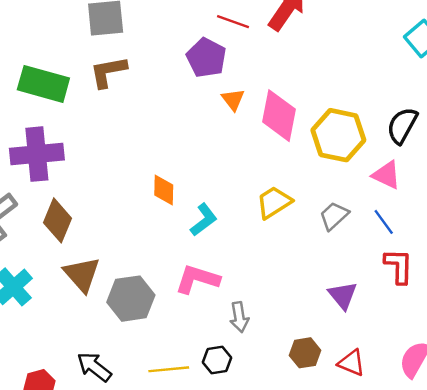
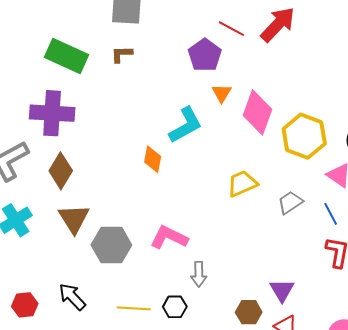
brown L-shape: (108, 72) -> (122, 54), size x0.7
cyan L-shape: (204, 220) -> (186, 125), moved, size x1.4
purple triangle: (343, 295) -> (282, 290), moved

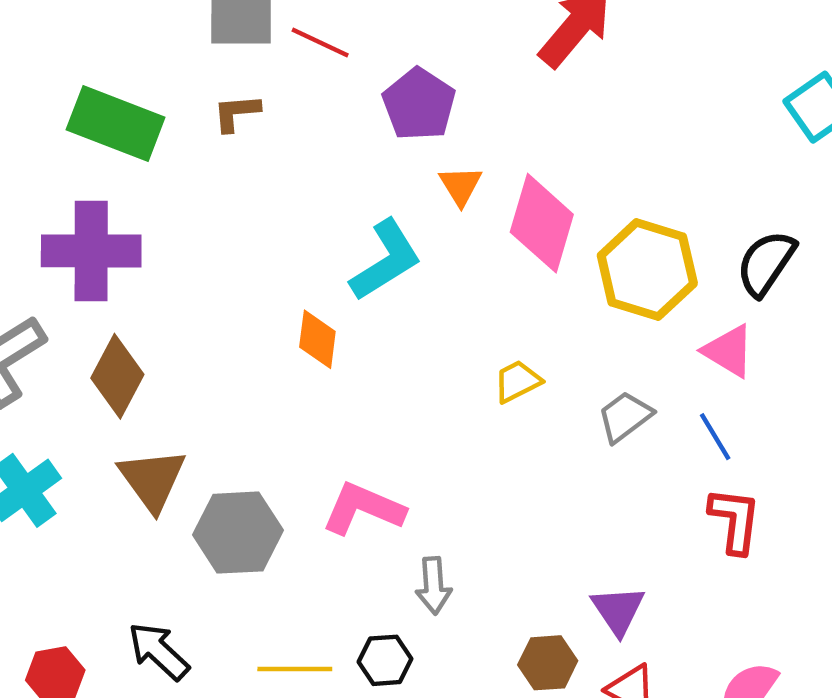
red line: (231, 29) -> (320, 43), moved
yellow trapezoid: (242, 184) -> (517, 381), size x0.7

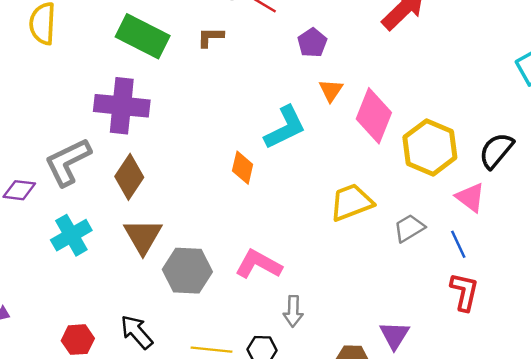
purple pentagon: (419, 104) -> (312, 43), size x0.7
yellow trapezoid: (517, 381) -> (351, 202), size x1.6

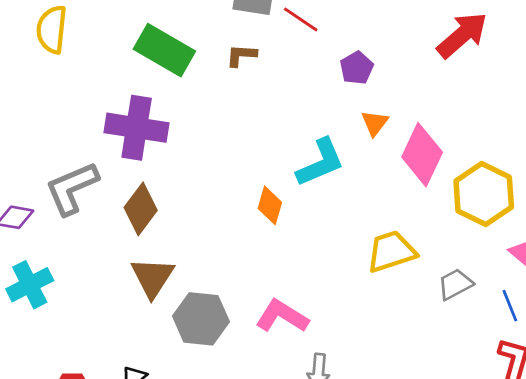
cyan cross: (71, 235) -> (30, 285), moved

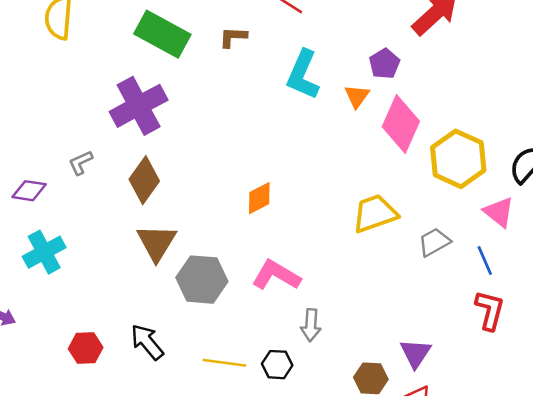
purple pentagon: (357, 68) -> (384, 64), moved
purple cross: (137, 128) -> (139, 106), turned -36
cyan L-shape: (320, 163) -> (303, 75), moved, turned 138
gray L-shape: (72, 188) -> (81, 163), size x0.5
orange diamond: (270, 205) -> (259, 198), moved, turned 48

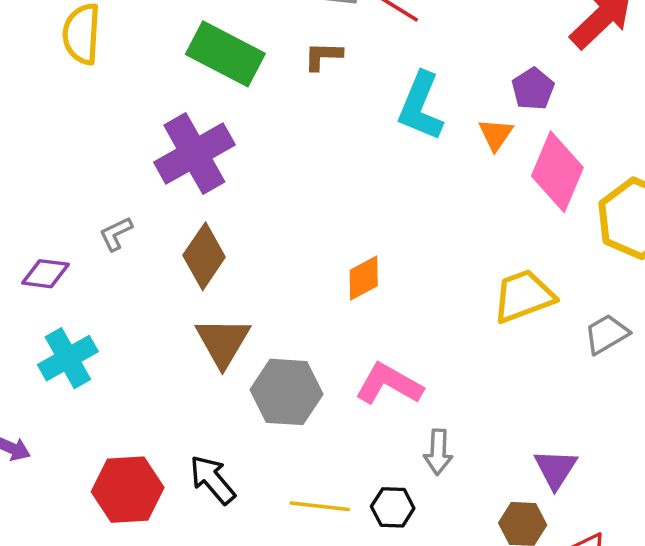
red hexagon: (86, 348) -> (128, 490), size x1.5
purple triangle: (416, 353) -> (556, 469), moved

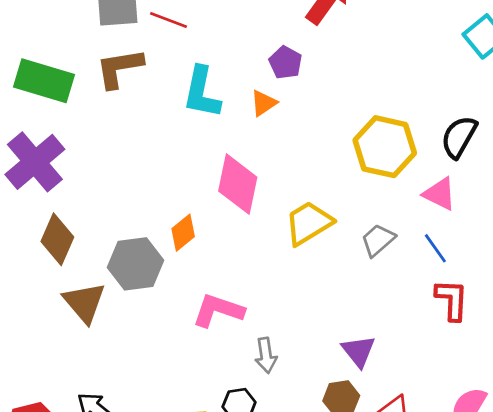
brown L-shape: (323, 56) -> (119, 68), size x1.6
orange triangle: (496, 134) -> (264, 103), turned 32
pink diamond: (557, 172) -> (238, 184), moved
gray hexagon: (287, 392) -> (136, 264), moved

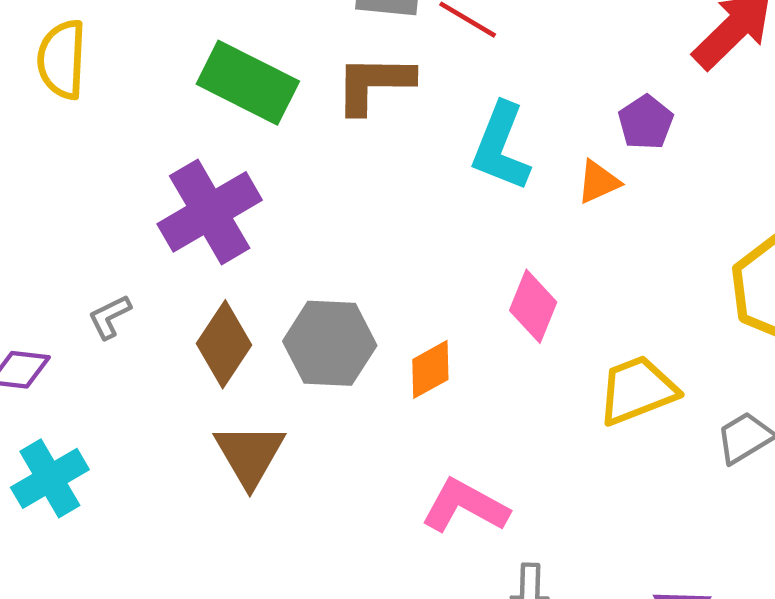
pink diamond: (238, 184) -> (533, 306), size x0.7
gray hexagon: (136, 264) -> (330, 343), moved

